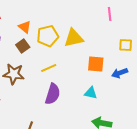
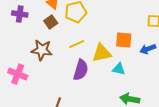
yellow triangle: (74, 38) -> (102, 53), moved

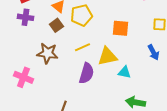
orange square: (124, 40) -> (120, 28), moved
blue arrow: (148, 49) -> (153, 52), turned -98

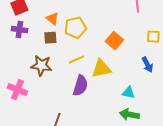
brown square: (56, 25) -> (50, 38), turned 32
orange square: (120, 28) -> (114, 41), turned 36
cyan triangle: (124, 72) -> (128, 93), moved

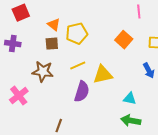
purple cross: (19, 30) -> (13, 44), moved
orange square: (114, 41) -> (124, 40), moved
pink cross: (17, 90) -> (19, 96), turned 30

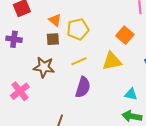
yellow triangle: (103, 75) -> (112, 61), moved

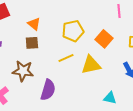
yellow pentagon: (78, 29) -> (73, 31), moved
yellow line: (79, 61) -> (66, 58), moved
purple semicircle: (83, 87) -> (48, 90), moved

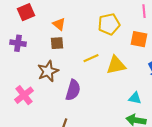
yellow pentagon: (73, 31) -> (109, 24), moved
orange square: (104, 39) -> (139, 39), moved, turned -30
brown star: (23, 71) -> (48, 71), turned -30

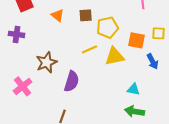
yellow pentagon: (109, 24) -> (108, 27), moved
orange square: (139, 39) -> (137, 40), moved
brown square: (57, 43) -> (86, 15), moved

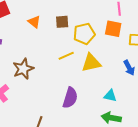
orange square: (137, 40) -> (113, 29), moved
purple semicircle: (72, 81) -> (70, 98), moved

